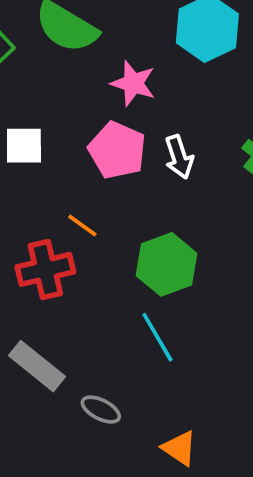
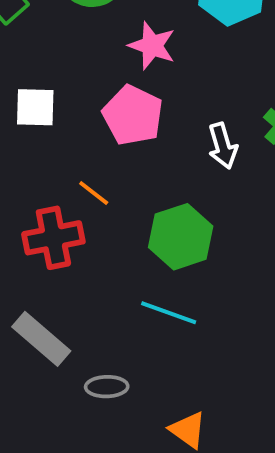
white arrow: (179, 157) -> (223, 146), moved
cyan line: (157, 337) -> (169, 313), turned -42
gray ellipse: (101, 410) -> (107, 387), turned -30

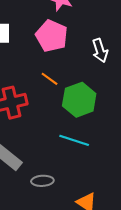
orange line: (94, 193) -> (49, 79), moved

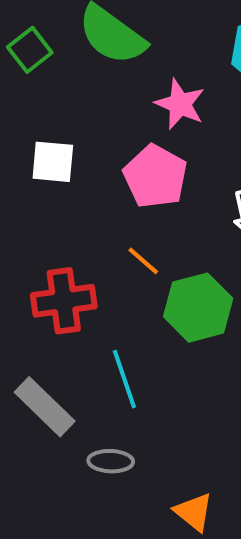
cyan line: (74, 140) -> (124, 379), moved, turned 48

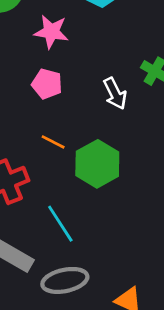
pink pentagon: (155, 176) -> (47, 84), size x0.7
gray ellipse: (111, 461) -> (65, 280), size x1.5

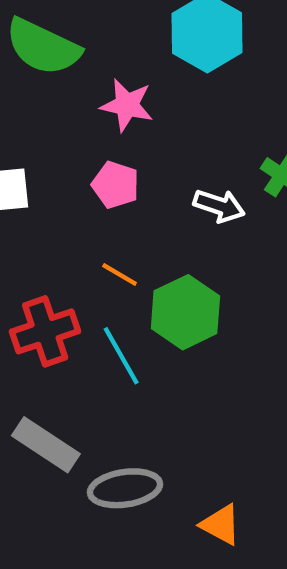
white arrow: (115, 94) -> (219, 206), turned -48
cyan line: (60, 224) -> (121, 356), moved

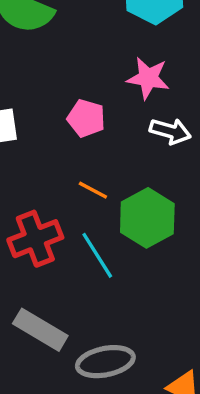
pink star: (127, 105) -> (148, 78), moved

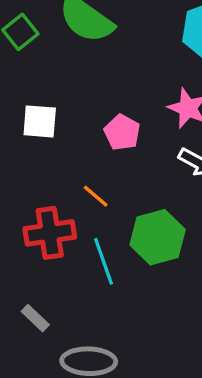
orange line: (93, 190) -> (96, 196), moved
gray rectangle: (40, 330) -> (35, 318), size x0.6

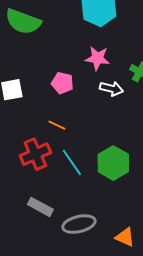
green hexagon: (158, 237) -> (113, 163), moved
gray rectangle: (35, 318) -> (40, 207), size x1.4

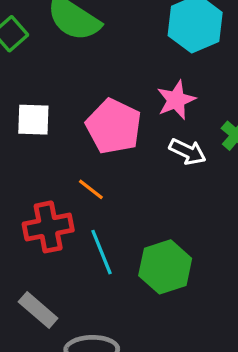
pink star: (97, 58) -> (176, 100), turned 30
pink pentagon: (62, 83) -> (114, 126), size x1.6

